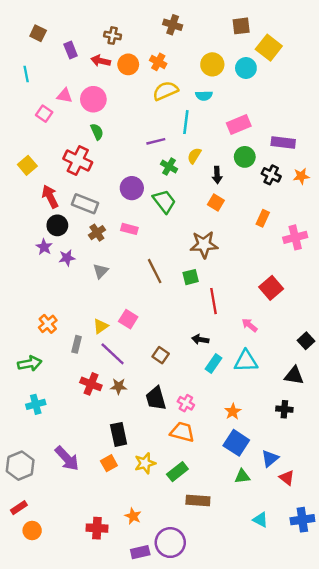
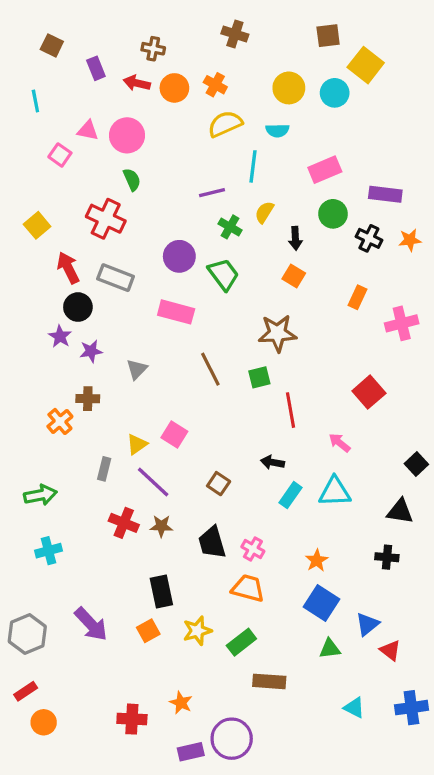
pink rectangle: (129, 229) -> (176, 312), size x1.5
brown cross: (97, 233) -> (88, 399), moved, turned 35
orange cross: (48, 324) -> (60, 421), moved

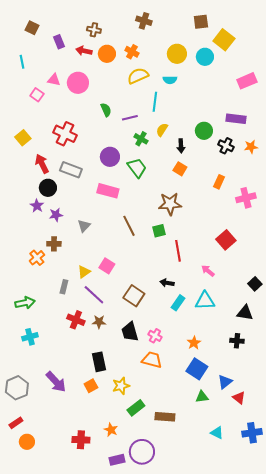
pink rectangle: (325, 170) -> (247, 81), moved
green semicircle: (132, 180) -> (106, 110), moved
brown square: (219, 484) -> (134, 296), size x1.5
green rectangle: (241, 642) -> (136, 408), moved

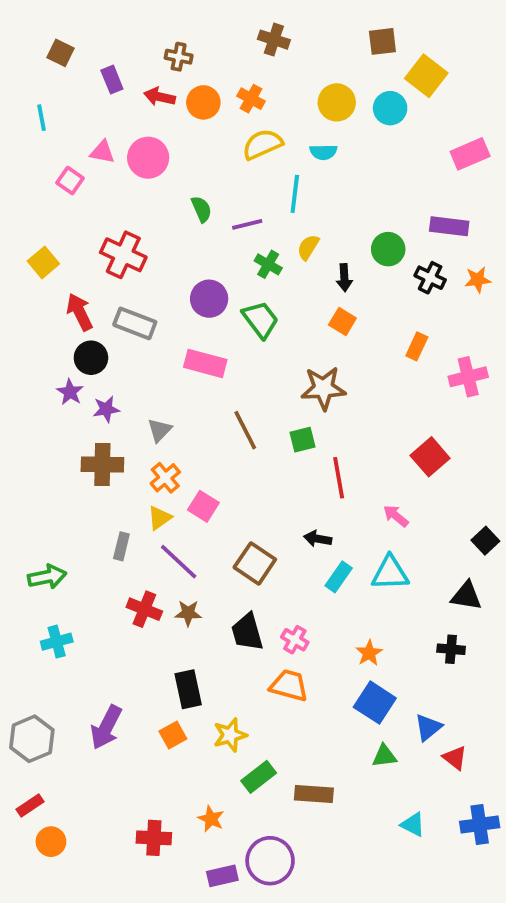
brown cross: (54, 244) -> (102, 464), size x1.5
orange cross: (37, 258) -> (165, 478), moved
purple arrow: (56, 382) -> (106, 727), turned 70

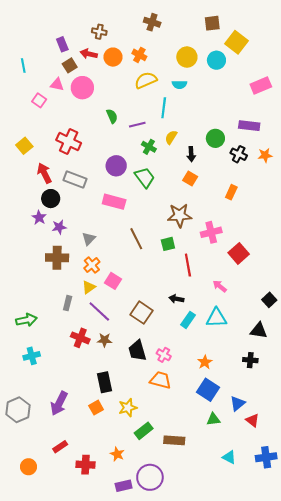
brown square: (60, 53) -> (70, 65), moved, turned 32
pink cross: (468, 377) -> (211, 232), moved
red rectangle: (30, 805) -> (60, 447), moved

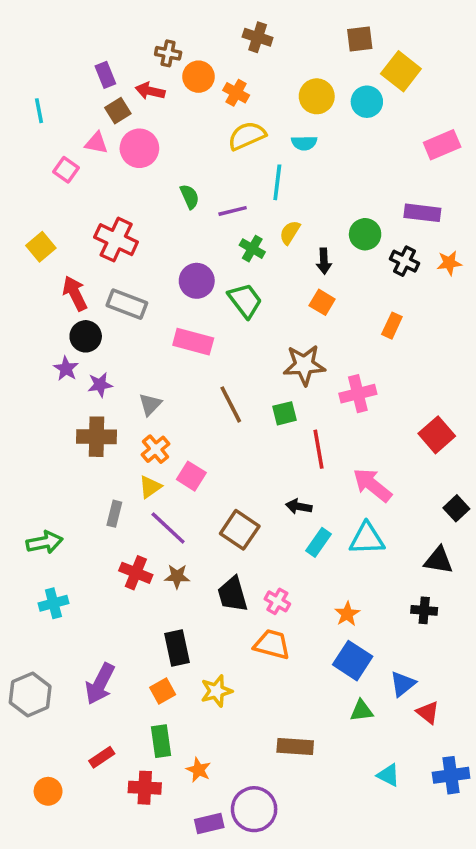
orange circle: (113, 57) -> (199, 77), moved
red square: (239, 253) -> (437, 435), moved
pink arrow: (220, 286) -> (372, 485), size x1.6
green rectangle: (144, 431) -> (161, 741), moved, turned -60

